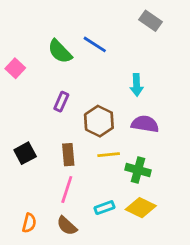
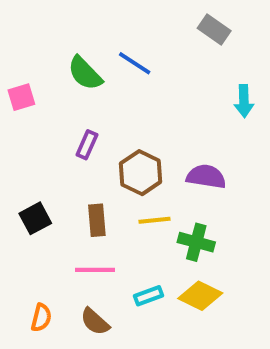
pink square: (15, 68) -> (21, 97), turned 30
cyan arrow: (137, 85) -> (244, 101), moved
pink line: (67, 189) -> (95, 270), turned 72

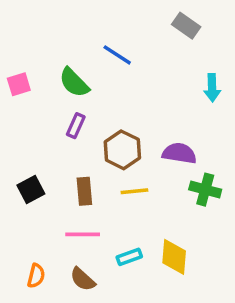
green semicircle: (85, 73) -> (74, 83), moved
green cross: (196, 242) -> (205, 190), moved
yellow diamond: (200, 296) -> (174, 257), turned 69

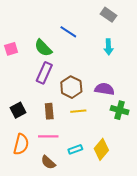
cyan arrow: (212, 88) -> (108, 47), moved
purple rectangle: (76, 126) -> (44, 73), size x1.5
yellow diamond: (174, 257) -> (101, 149), turned 35
orange semicircle: (36, 276) -> (21, 144), moved, size x1.5

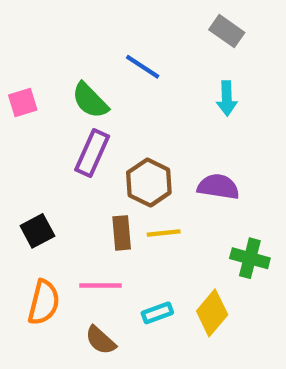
green cross: (120, 110) -> (250, 258), moved
brown rectangle: (49, 111) -> (122, 233), moved

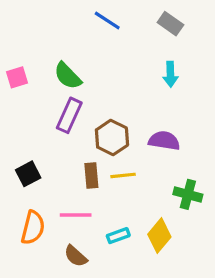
blue line: (143, 67) -> (107, 20), moved

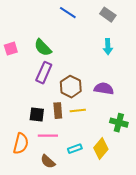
black square: (28, 174) -> (37, 115), moved, turned 35

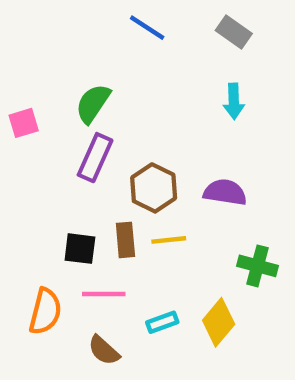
green semicircle: (43, 48) -> (93, 103), turned 78
pink square: (11, 49) -> (24, 123), moved

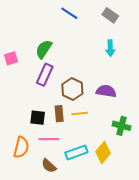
cyan rectangle: (162, 322) -> (76, 152), size x1.5

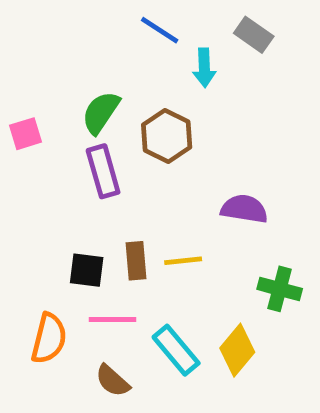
cyan arrow: (110, 48) -> (204, 68), moved
purple rectangle: (45, 75) -> (103, 171), turned -40
brown hexagon: (72, 89) -> (167, 136), moved
cyan rectangle: (76, 152) -> (176, 350), turned 70

